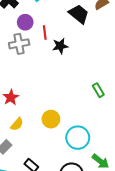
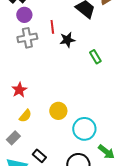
purple circle: (25, 22) -> (24, 15), moved
green rectangle: (98, 90) -> (95, 57), moved

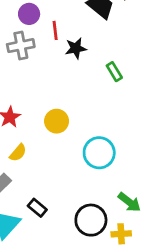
purple circle: (24, 15) -> (29, 14), moved
yellow circle: (58, 111) -> (57, 121), moved
cyan circle: (84, 129) -> (99, 153), moved

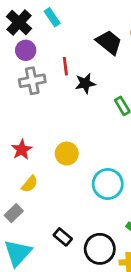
purple circle: (29, 14) -> (26, 50), moved
black rectangle: (37, 208) -> (63, 237), moved

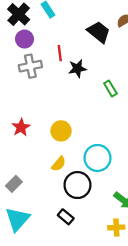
yellow semicircle: (30, 184) -> (59, 164), moved
black rectangle: (63, 237) -> (66, 217), moved
black circle: (100, 249) -> (77, 185), moved

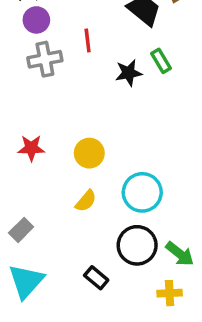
black star: (77, 68) -> (129, 73), moved
green rectangle: (110, 88) -> (161, 61), moved
red star: (21, 127) -> (31, 148), turned 30
black circle: (77, 185) -> (137, 245), moved

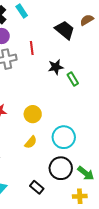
green rectangle: (161, 61) -> (73, 79), moved

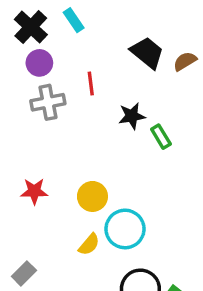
brown semicircle: (87, 20) -> (185, 61), moved
cyan circle: (64, 137) -> (125, 229), moved

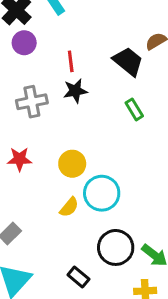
black trapezoid: (147, 53) -> (128, 61), moved
gray cross: (48, 102) -> (32, 102), moved
black star: (132, 116) -> (75, 91), moved

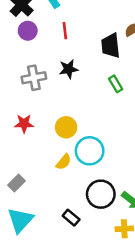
red line: (71, 61) -> (65, 31), moved
black trapezoid: (128, 61) -> (111, 46), turned -135

